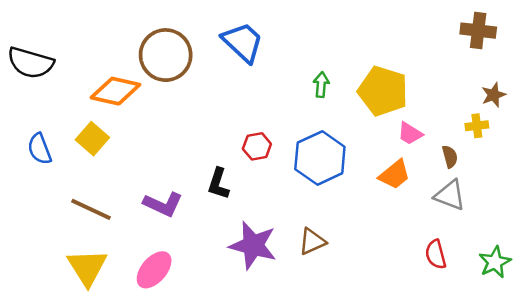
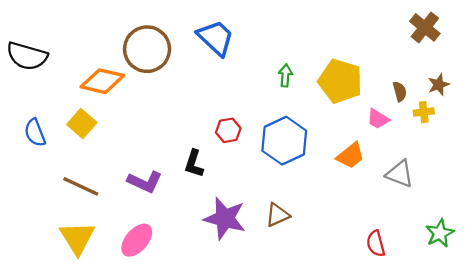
brown cross: (478, 31) -> (425, 27), turned 32
pink trapezoid: (410, 133) -> (378, 119), moved
brown semicircle: (450, 157) -> (400, 91), moved
red semicircle: (436, 254) -> (376, 244), moved

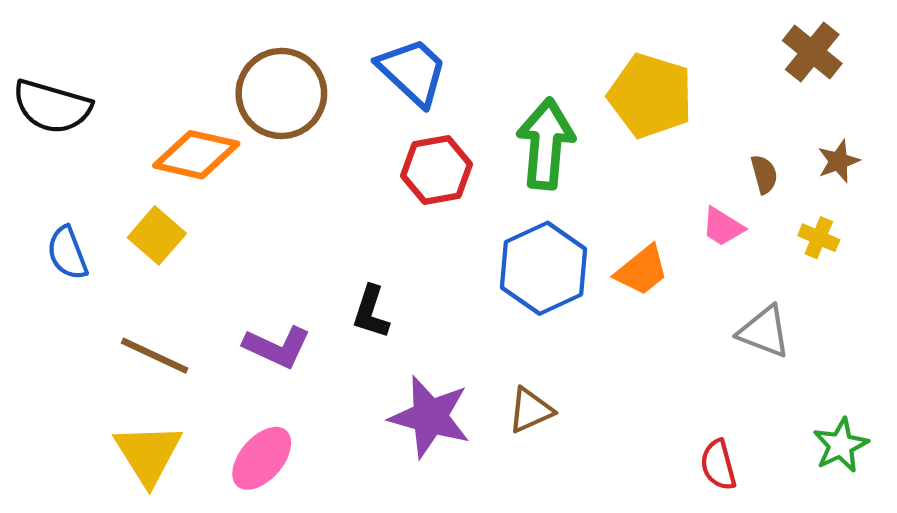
green arrow: (285, 75) -> (546, 144), size x2.0
yellow pentagon: (340, 81) -> (651, 96), moved
yellow cross: (424, 112) -> (819, 238), moved, turned 30
red hexagon: (228, 130) -> (436, 170), moved, size x1.4
orange trapezoid: (351, 156) -> (642, 270), moved

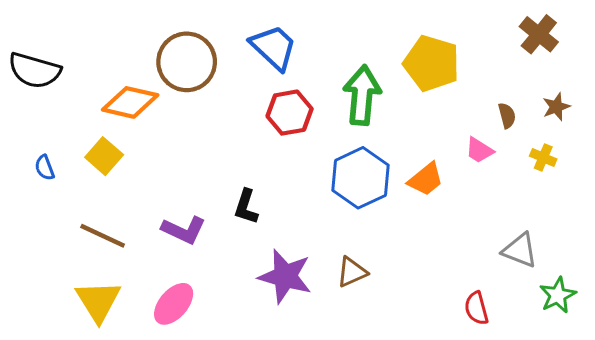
blue semicircle: (67, 253) -> (45, 168), size x0.7
gray triangle: (764, 332) -> (520, 250), moved

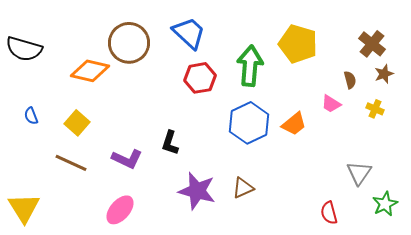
brown cross: (539, 34) -> (372, 44), moved
yellow square: (104, 156) -> (77, 123), moved
gray triangle: (520, 250) -> (359, 173), turned 44
yellow triangle: (98, 301) -> (24, 208), moved

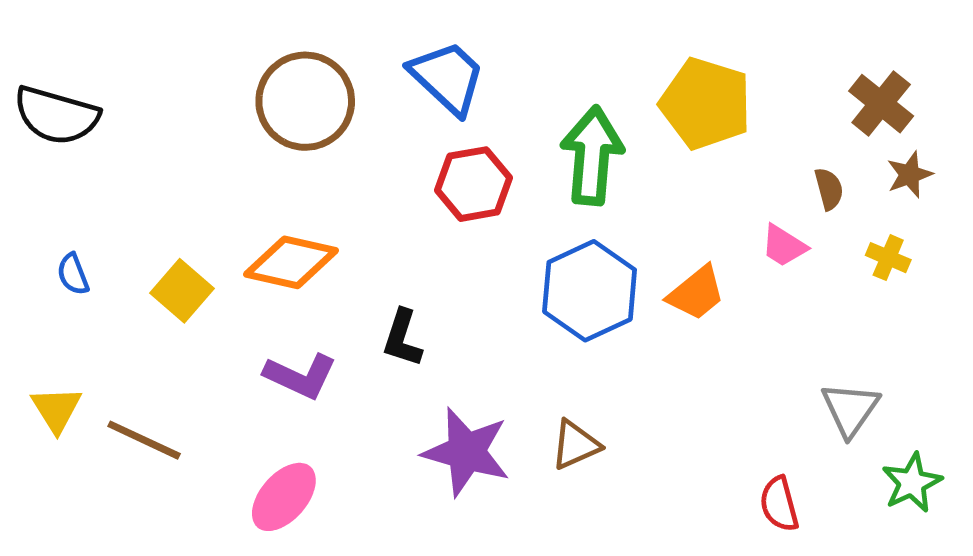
orange diamond: (90, 71) -> (291, 262), moved
brown line: (71, 163) -> (144, 440), moved
yellow triangle: (24, 208) -> (56, 409), moved, size x0.7

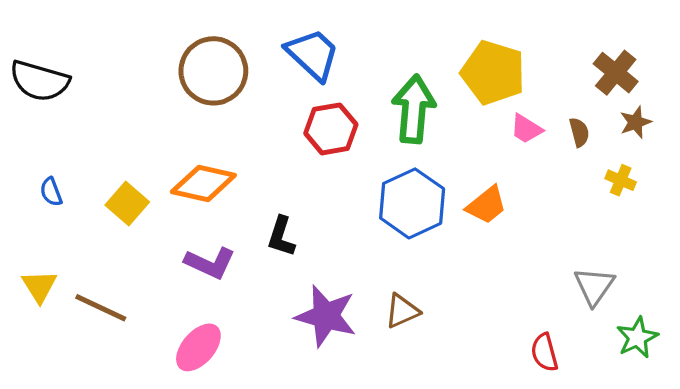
pink trapezoid: (784, 246) -> (526, 129), moved

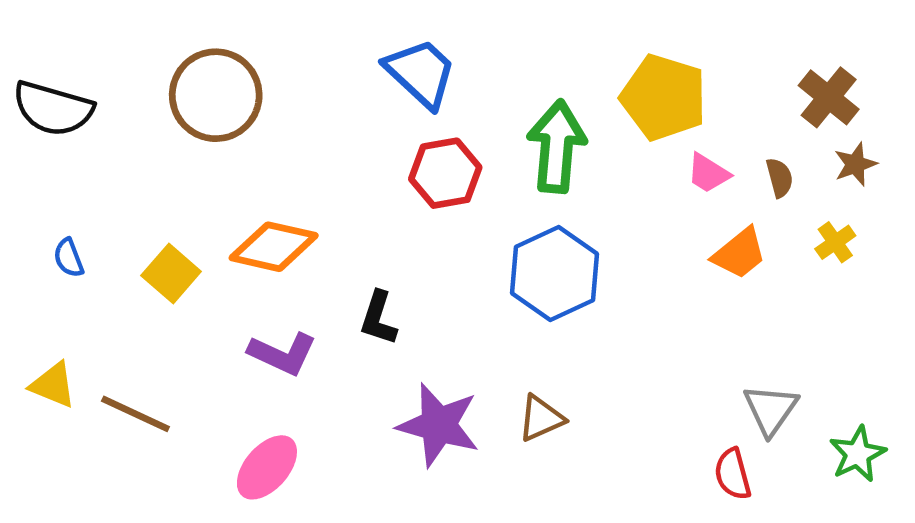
brown circle: (213, 71) -> (216, 95), moved
yellow cross: (621, 180) -> (835, 242), turned 32
orange trapezoid: (487, 205) -> (739, 253), moved
yellow triangle: (39, 286) -> (53, 385), turned -36
gray triangle: (594, 286) -> (771, 409), moved

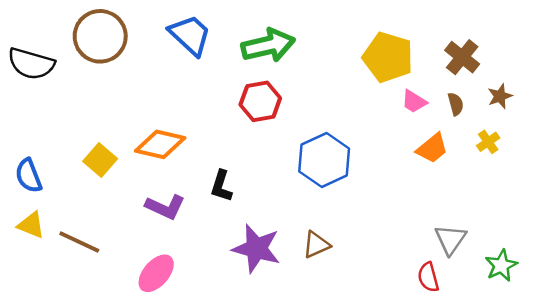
blue trapezoid: (421, 73) -> (190, 35), moved
brown circle: (216, 95) -> (100, 36), moved
brown cross: (829, 97) -> (462, 57), moved
green arrow: (557, 146) -> (268, 45), moved, turned 72
blue semicircle: (69, 258) -> (29, 176), moved, size x1.5

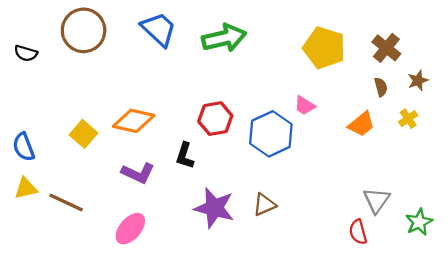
black semicircle: (31, 64) -> (26, 53), size x0.6
red hexagon: (260, 101) -> (215, 119), moved
pink trapezoid: (414, 101) -> (305, 106), moved
yellow triangle: (31, 225) -> (26, 188), turned -35

